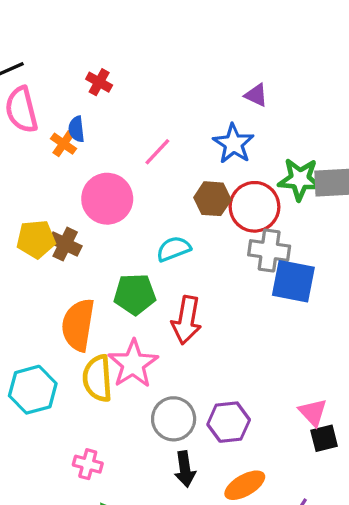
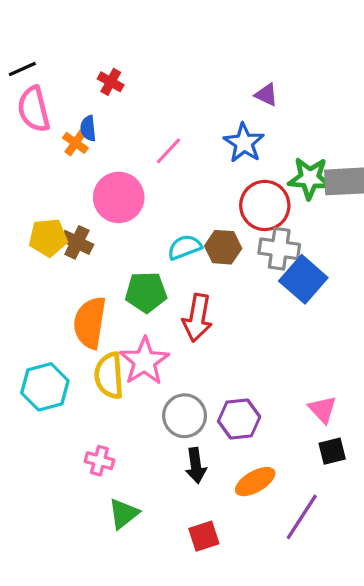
brown hexagon: (212, 199) -> (223, 247), moved
blue square: (293, 281) -> (303, 279), turned 30
black square: (324, 438) -> (332, 451), moved

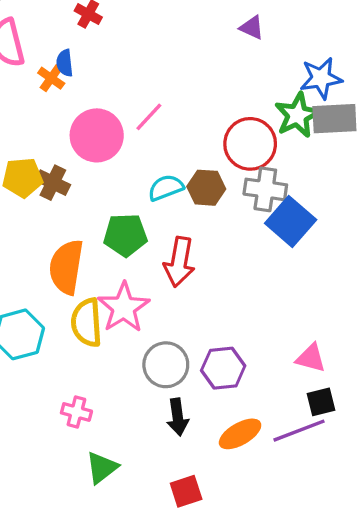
blue star: (244, 143) -> (321, 78), moved, turned 30
pink line: (168, 151) -> (149, 117), moved
green star: (310, 178) -> (297, 115), turned -30
pink triangle: (323, 409) -> (311, 358), turned -32
purple line: (302, 517) -> (299, 431), moved, turned 36

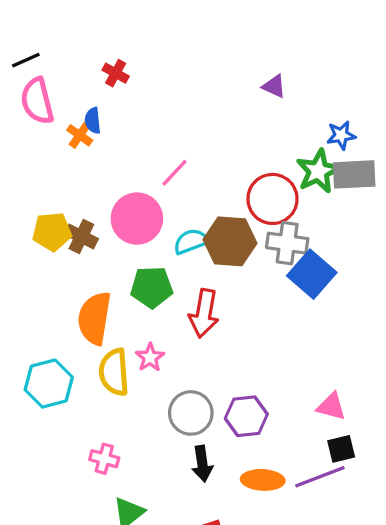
blue star: (321, 78) -> (341, 135), size x0.7
pink circle: (97, 135) -> (137, 219), moved
brown hexagon: (206, 188) -> (230, 241), size x1.4
pink star: (124, 307) -> (150, 357), size x0.6
orange ellipse: (240, 434) -> (263, 480), turned 33

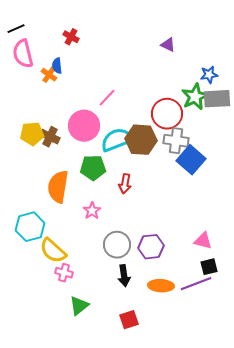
cyan semicircle: (191, 241) -> (117, 140), size x1.5
red arrow: (204, 313) -> (125, 184), size x0.7
yellow semicircle: (114, 372) -> (53, 251), moved, turned -44

